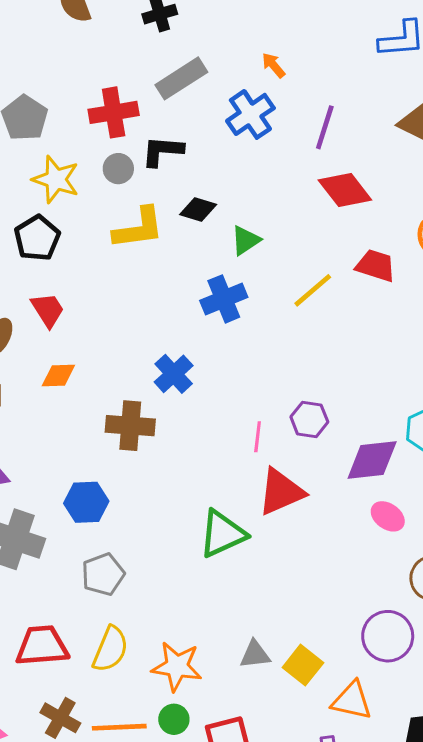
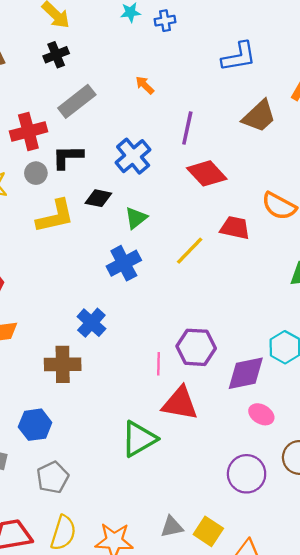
blue cross: (250, 114) -> (133, 156), moved
purple hexagon: (309, 419) -> (196, 347), size x1.4
red triangle: (281, 492) -> (180, 403), turned 39
purple circle: (388, 636) -> (247, 474), moved

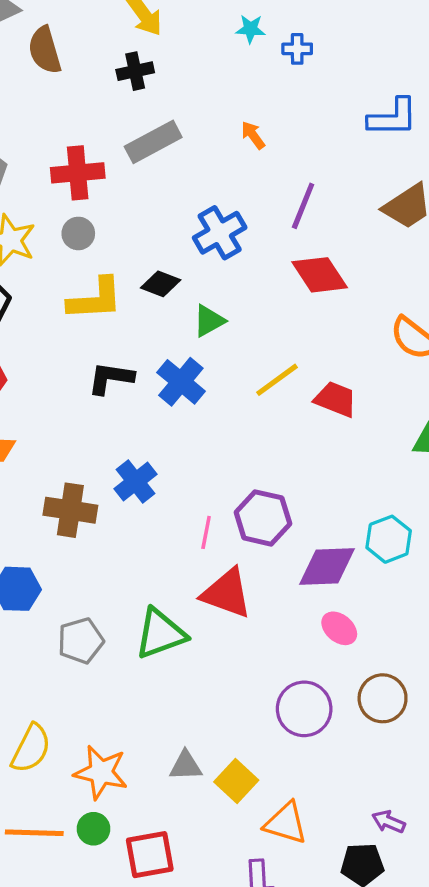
black L-shape: (68, 157) -> (111, 378), moved
red trapezoid: (235, 228) -> (336, 399), moved
blue cross: (124, 263) -> (181, 382), turned -32
blue cross: (91, 323) -> (135, 481), moved
gray pentagon: (53, 477) -> (81, 641), moved

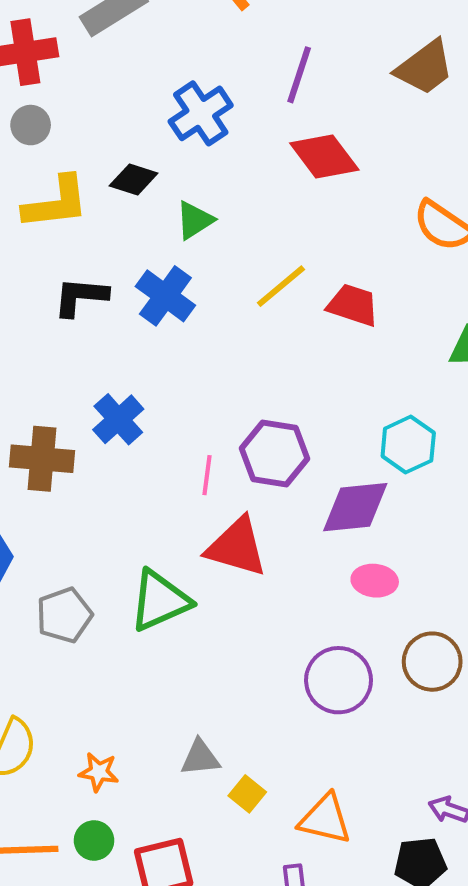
cyan hexagon: (389, 539) -> (408, 445), moved
pink ellipse: (339, 628) -> (375, 581), turned -30
orange star: (101, 772) -> (99, 772), size x0.6
yellow square: (236, 781) -> (247, 794), moved, size x0.7

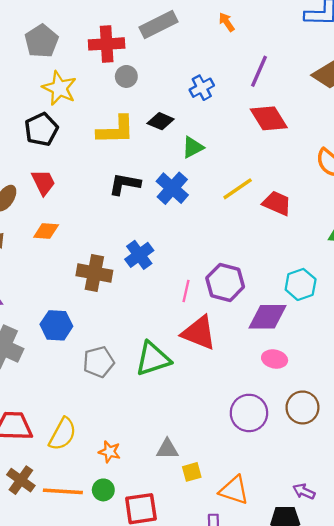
blue cross: (201, 113) -> (202, 88), size x0.7
gray circle: (31, 125) -> (126, 76), moved
yellow square: (247, 794) -> (192, 472), turned 30

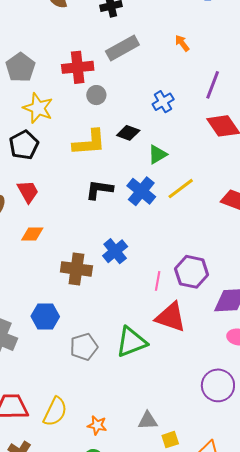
yellow line: (238, 189) -> (181, 189), moved

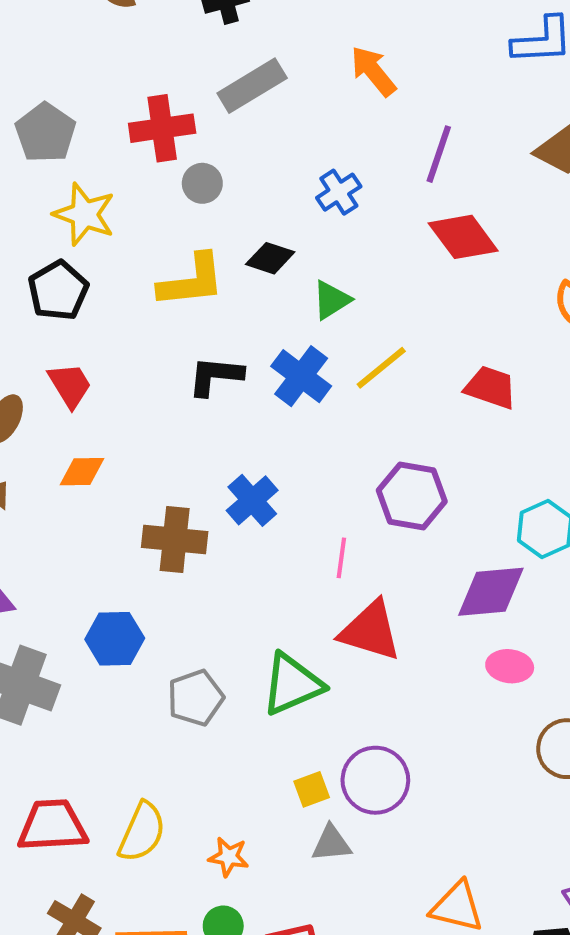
orange arrow: (182, 43) -> (373, 71), size x1.5
purple hexagon: (192, 272) -> (412, 496), moved
purple circle: (218, 385) -> (375, 780), moved
yellow square: (170, 440) -> (312, 789), moved

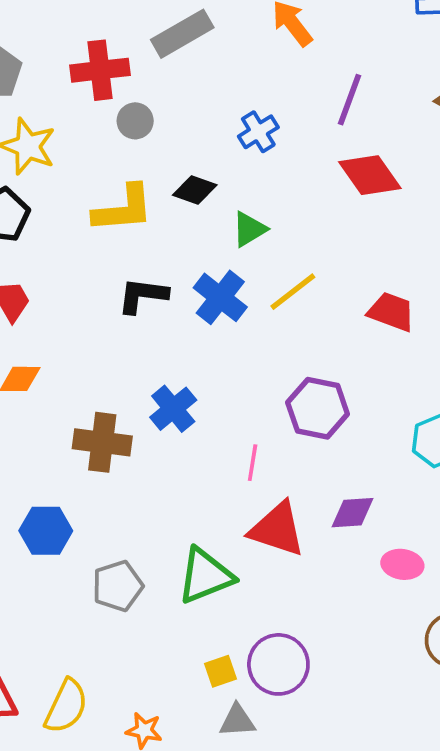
purple diamond: (491, 592) -> (353, 513), moved, size x0.7

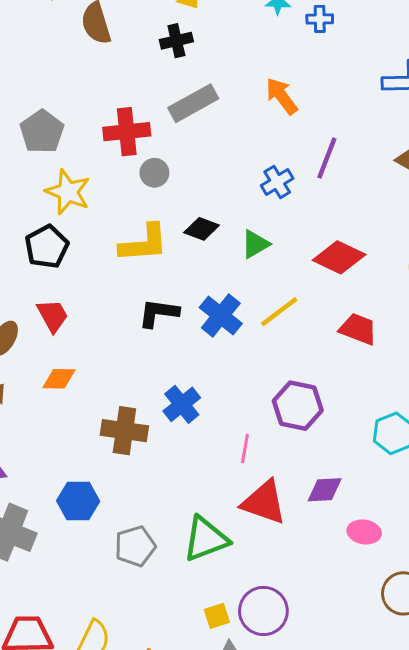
blue cross: (258, 132) -> (277, 182), moved
red diamond: (370, 175) -> (339, 257), moved, turned -30
green triangle: (249, 229) -> (255, 244), moved

